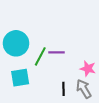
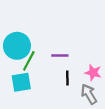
green line: (40, 56) -> (29, 61), moved
black line: (64, 89) -> (67, 78), moved

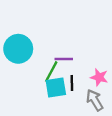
green line: (29, 61) -> (51, 72), moved
cyan square: (21, 82) -> (56, 88), moved

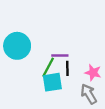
black line: (72, 83) -> (67, 68), moved

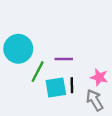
green line: (48, 67) -> (38, 72), moved
black line: (67, 68) -> (72, 85), moved

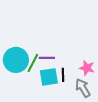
cyan circle: (18, 49) -> (16, 60), moved
purple line: (64, 59) -> (47, 58), moved

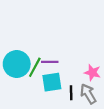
black line: (63, 75) -> (71, 93), moved

